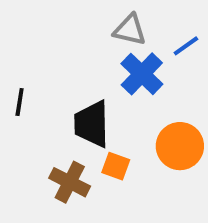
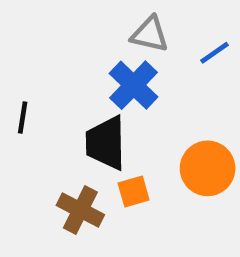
blue cross: (142, 74) -> (134, 85), moved
orange square: (116, 166) -> (134, 192), turned -36

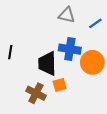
blue cross: (134, 85) -> (70, 49), moved, turned -35
orange circle: (208, 168) -> (92, 62), moved

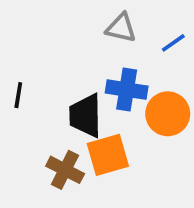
orange square: (60, 85) -> (108, 155), size x1.6

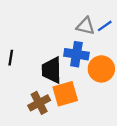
gray triangle: (121, 28) -> (86, 26), moved
brown cross: (65, 170) -> (39, 103), turned 35

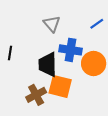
gray triangle: (86, 26) -> (52, 24), moved, turned 36
orange square: (65, 94) -> (60, 86), turned 30

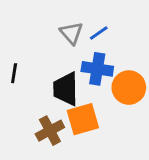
blue line: (97, 24) -> (99, 33), moved
orange square: (60, 86) -> (83, 119), turned -30

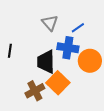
blue line: (99, 33) -> (78, 28), moved
orange square: (83, 119) -> (58, 83), turned -30

